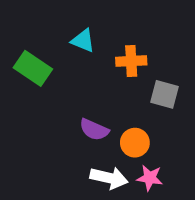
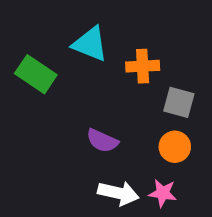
cyan triangle: (83, 41) -> (90, 44), size x1.4
orange circle: (135, 143) -> (175, 147), moved

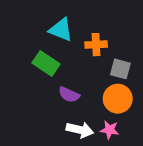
green rectangle: (36, 74) -> (46, 64), moved
orange circle: (175, 147) -> (118, 99), size x1.4

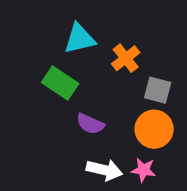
cyan triangle: (61, 30) -> (80, 39), turned -35
orange cross: (96, 45) -> (126, 58), turned -35

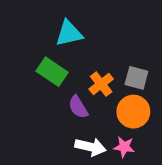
orange cross: (126, 58) -> (101, 84), moved
purple semicircle: (90, 124) -> (78, 107), turned 35

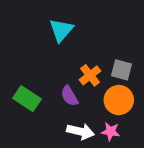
cyan triangle: (69, 33) -> (61, 30), turned -36
green rectangle: (52, 72) -> (27, 99), moved

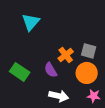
cyan triangle: (61, 30) -> (31, 22), moved
pink star: (111, 132) -> (94, 96), moved

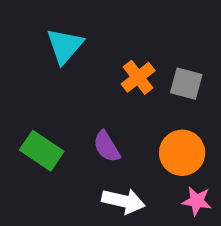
gray square: (89, 51) -> (186, 84), moved
orange cross: (66, 55) -> (138, 77), moved

